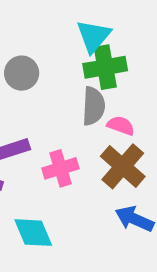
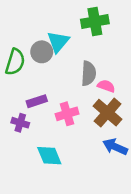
cyan triangle: (94, 36) -> (58, 42), moved
green cross: (105, 67) -> (95, 21), moved

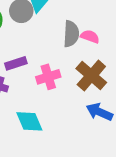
pink semicircle: (106, 86) -> (90, 36), moved

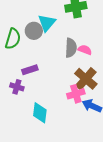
pink cross: (48, 77) -> (76, 94), moved
cyan diamond: (29, 121) -> (40, 113), turned 30

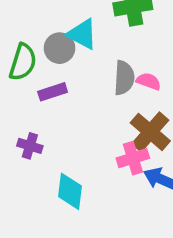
cyan triangle: (47, 23) -> (82, 34), turned -42
purple rectangle: (30, 70) -> (53, 92), moved

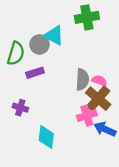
gray semicircle: (124, 78) -> (82, 79), moved
pink semicircle: (149, 81) -> (99, 81), moved

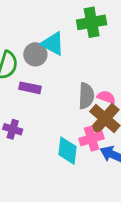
purple rectangle: (35, 73) -> (30, 88), turned 30
cyan diamond: (46, 137) -> (68, 151), moved

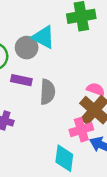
gray semicircle: (86, 96) -> (47, 92), moved
cyan diamond: (68, 151) -> (64, 158), moved

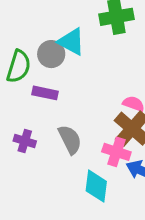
gray semicircle: (47, 92) -> (70, 139), moved, turned -30
pink cross: (81, 130) -> (116, 152), turned 35

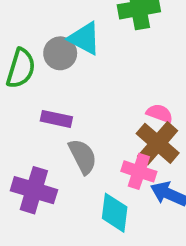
purple rectangle: (45, 93) -> (56, 119), moved
purple cross: (25, 141) -> (34, 190), moved, size x1.6

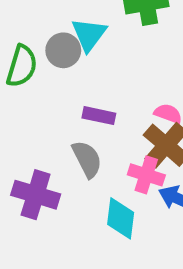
cyan triangle: (85, 38) -> (89, 34), turned 39
purple rectangle: (56, 119) -> (99, 116), moved

